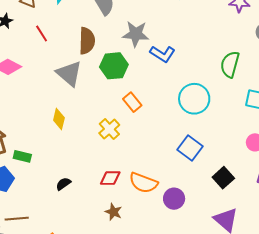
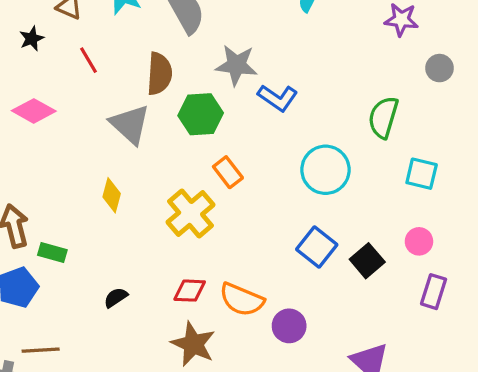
yellow cross: (109, 129) -> (191, 213), size x1.4
black square: (223, 178) -> (367, 261), moved
brown star: (114, 212) -> (193, 344), size x1.6

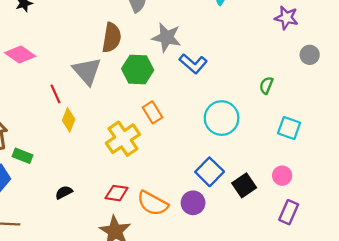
red line: (88, 60) -> (56, 94), moved
green semicircle: (383, 117) -> (266, 85), size x0.6
purple circle: (289, 326) -> (193, 203), moved

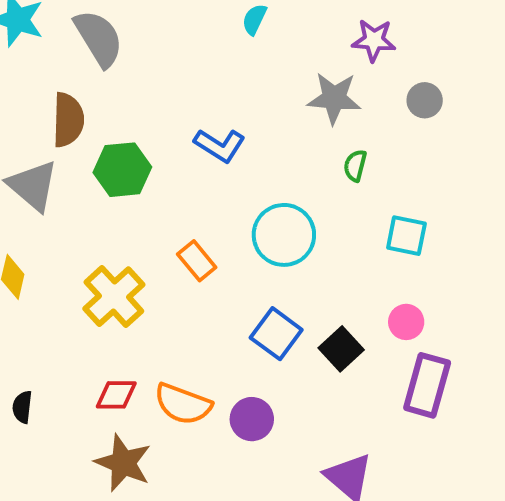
gray star: (167, 37) -> (334, 98), moved
orange rectangle: (153, 112) -> (197, 261), moved
black semicircle: (64, 192) -> (22, 407), turned -48
purple circle: (193, 203) -> (252, 419), moved
purple rectangle: (289, 212) -> (427, 385), size x1.4

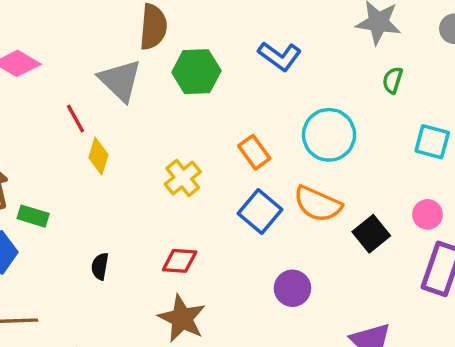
yellow cross: (114, 297) -> (183, 178), size x0.7
blue square: (276, 334) -> (260, 212), moved
orange semicircle: (183, 404) -> (318, 204), moved

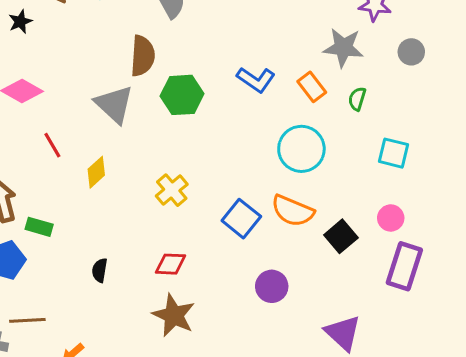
red line: (75, 119) -> (52, 145), moved
orange rectangle: (254, 152) -> (312, 87), moved
yellow diamond: (98, 156) -> (96, 172), turned 32

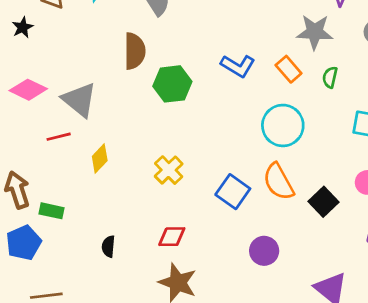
gray triangle: (114, 104) -> (79, 100), moved
red line: (52, 145) -> (59, 137), turned -70
orange semicircle: (293, 211) -> (278, 182), turned 42

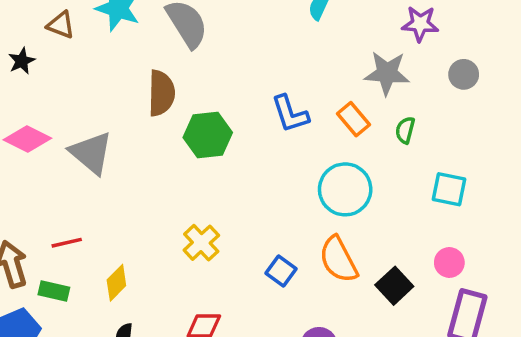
blue L-shape: (238, 66) -> (290, 114), turned 40
red line: (59, 137) -> (67, 243), moved
yellow diamond: (100, 158) -> (116, 283), moved
blue square: (233, 192) -> (281, 271), size x0.7

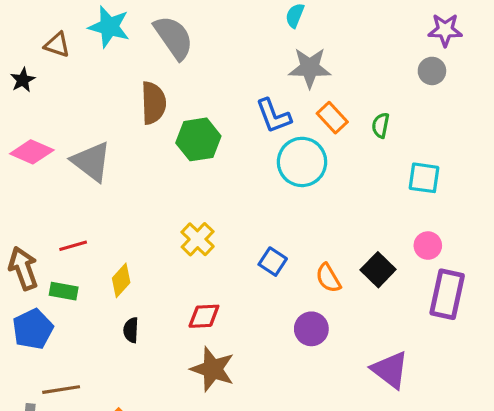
purple star: (420, 24) -> (445, 30), moved
gray star: (387, 73) -> (310, 68), moved
cyan circle: (345, 189) -> (302, 162), moved
orange semicircle: (338, 260) -> (328, 278), moved, size x0.7

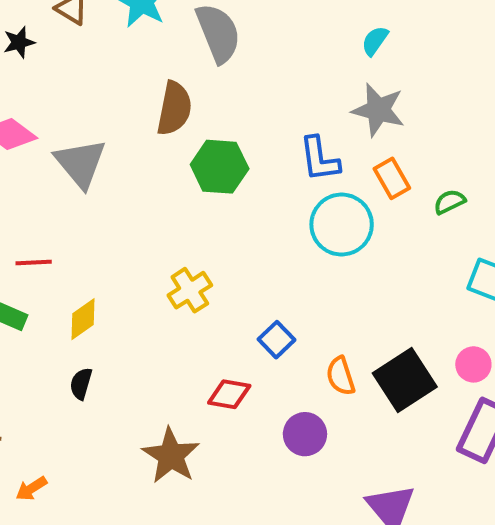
green semicircle: (381, 125) -> (450, 202), turned 40
black square: (378, 270) -> (405, 380), size x1.4
red diamond: (204, 316) -> (229, 394), moved

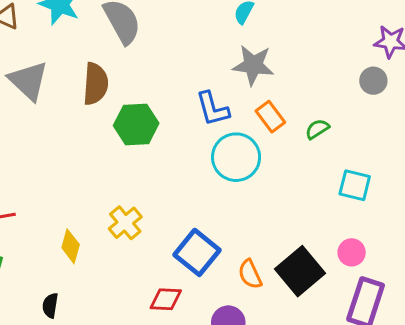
gray triangle: (81, 163) -> (28, 81), moved
yellow diamond: (83, 319) -> (71, 246), moved, turned -32
blue square: (277, 340) -> (197, 252), size x1.6

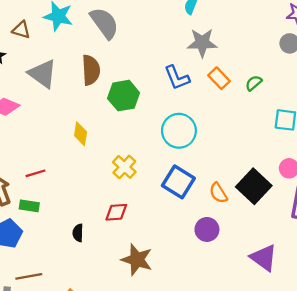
cyan circle: (236, 157) -> (179, 131), moved
yellow diamond: (71, 246) -> (81, 134), moved
red diamond: (166, 299) -> (116, 212), moved

